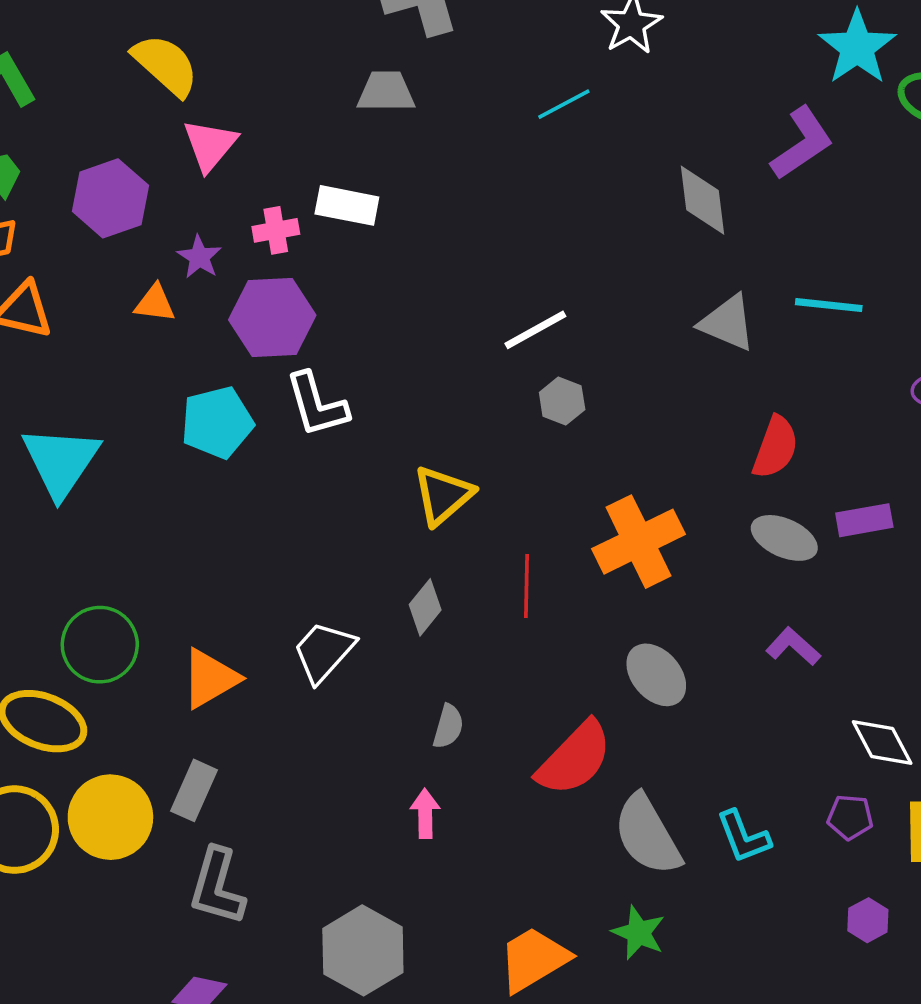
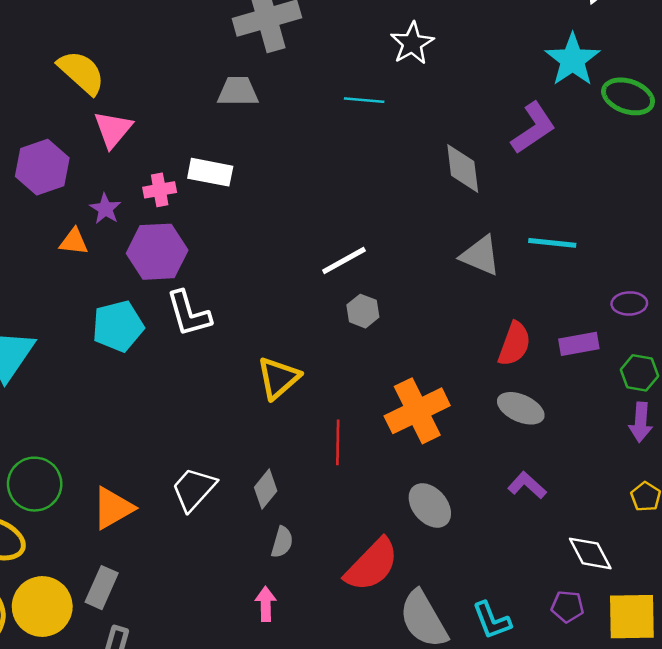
cyan line: (564, 104) -> (364, 100), turned 33
purple rectangle: (864, 520) -> (579, 344), moved
gray diamond: (425, 607) -> (266, 489), moved

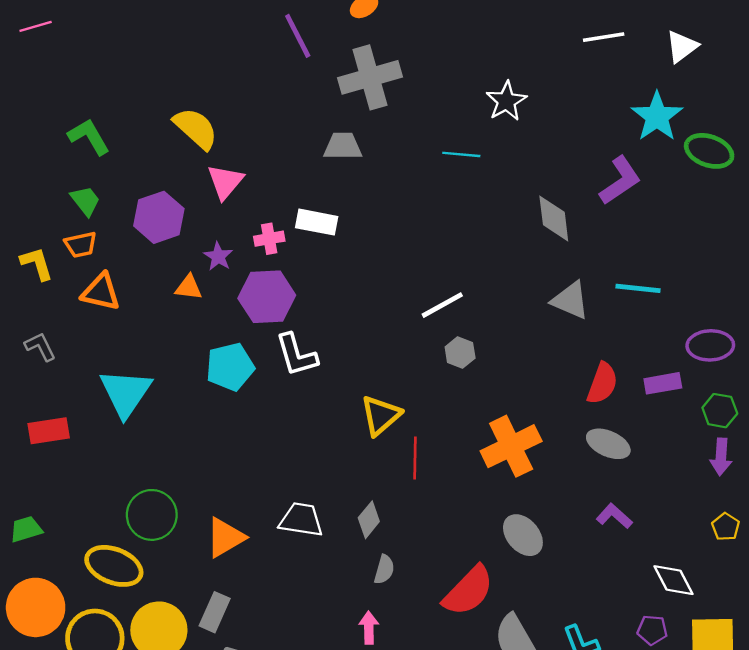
purple ellipse: (629, 303) -> (710, 345), size x1.4
red line: (338, 442) -> (415, 458), moved
white trapezoid: (194, 489) -> (301, 520), turned 57

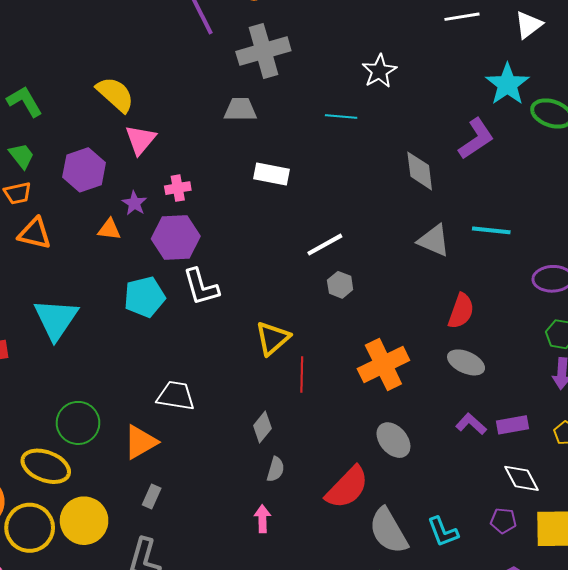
white rectangle: (317, 222) -> (272, 174), moved
purple rectangle: (663, 383) -> (512, 425), moved
white trapezoid: (301, 520) -> (176, 396), moved
gray rectangle: (215, 612) -> (152, 496), moved, size x0.7

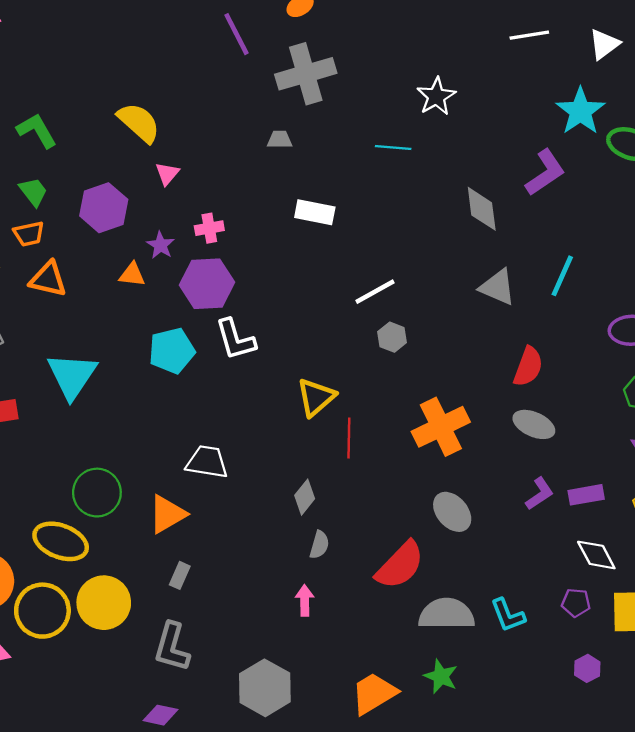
gray trapezoid: (240, 109) -> (280, 140), size x0.7
pink triangle: (140, 140) -> (167, 174), size x0.7
cyan line: (491, 230) -> (562, 276), turned -72
purple L-shape: (471, 424) -> (540, 494), turned 104
gray semicircle: (388, 531) -> (447, 614), turned 120

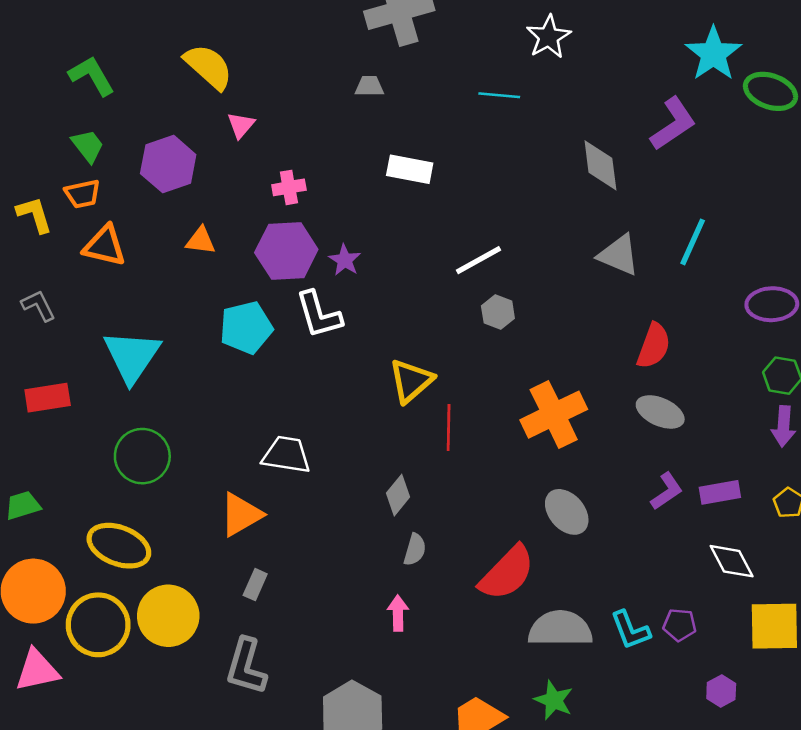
purple star: (160, 245) -> (345, 260), moved
green circle: (97, 493) -> (142, 456), moved
purple pentagon: (576, 603) -> (680, 625), moved

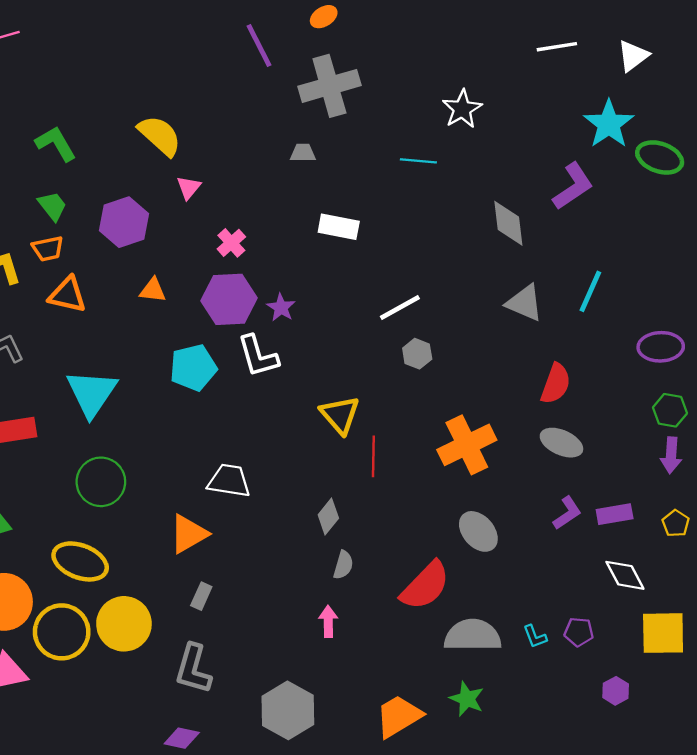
pink cross: (289, 187) -> (231, 243), turned -32
yellow triangle: (411, 381) -> (340, 415), turned -30
cyan L-shape: (630, 630) -> (535, 637), size x0.7

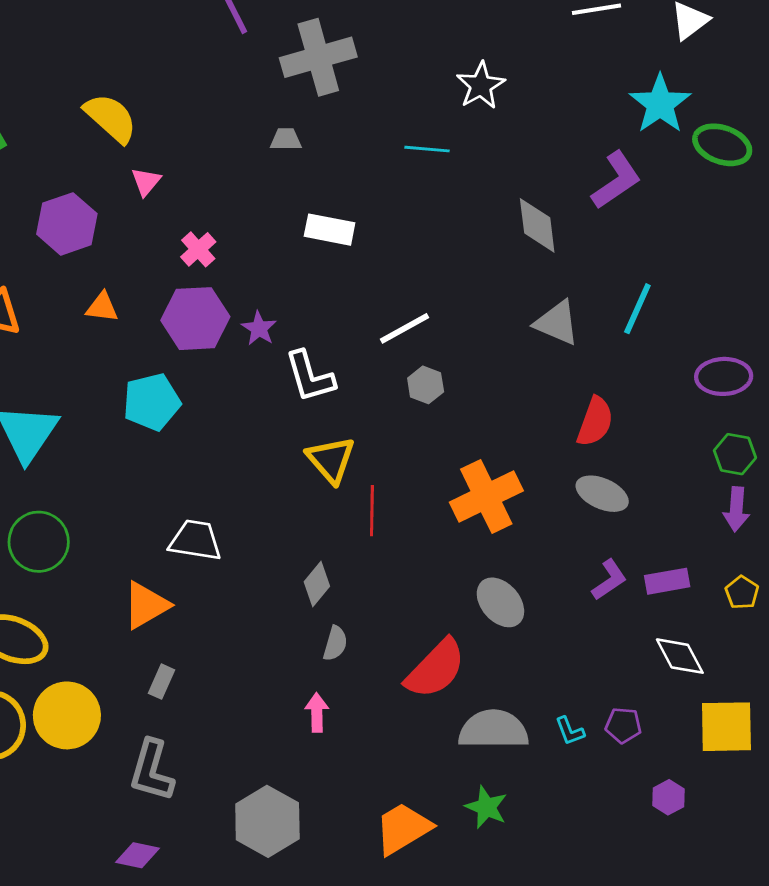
white L-shape: (258, 356) -> (310, 376), moved

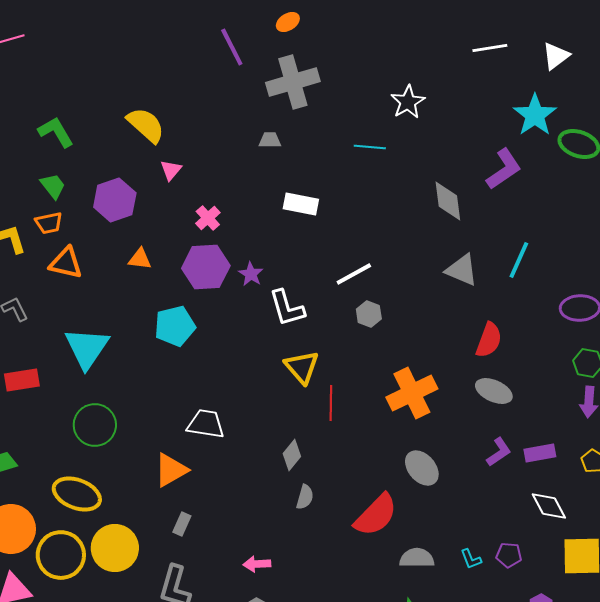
pink arrow: (317, 713) -> (257, 564), moved, turned -92
gray semicircle: (493, 730) -> (417, 558), size x0.7

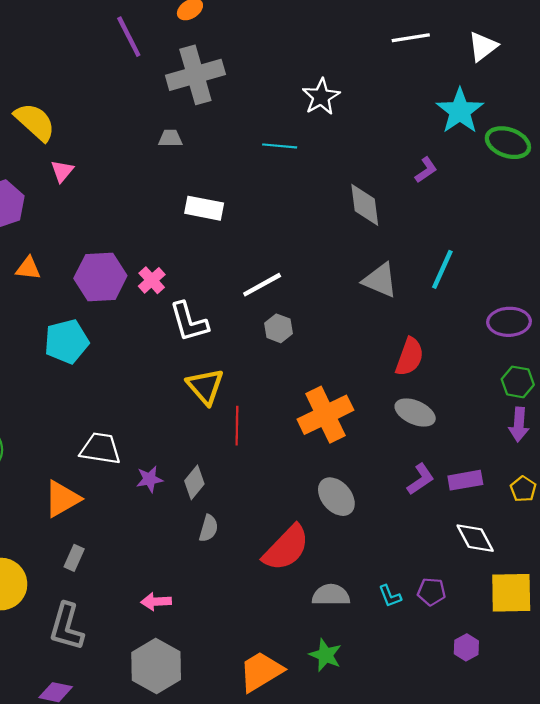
purple L-shape: (504, 169) -> (426, 170), size x0.6
pink cross: (208, 218) -> (152, 280), moved
purple star: (251, 274) -> (150, 479), moved, turned 30

